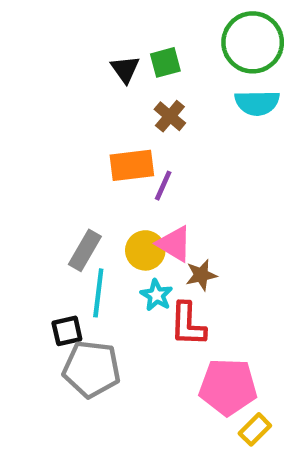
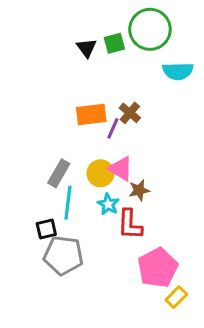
green circle: (253, 42) -> (150, 29), moved
brown cross: (170, 116) -> (130, 113), moved
pink pentagon: (228, 387) -> (158, 268), turned -30

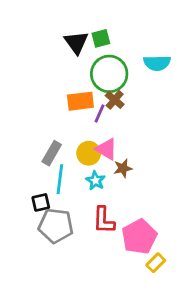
green circle: (150, 29) -> (109, 74), moved
black triangle: (87, 48) -> (76, 42), size x1.4
red L-shape: (130, 224) -> (104, 220), moved

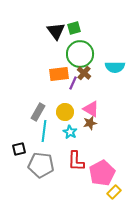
cyan semicircle: (157, 63) -> (115, 67), moved
pink triangle: (106, 149) -> (91, 109), moved
black square: (41, 202) -> (19, 149), moved

